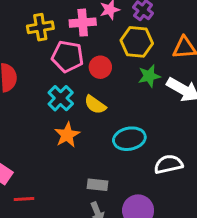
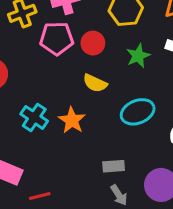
green star: (149, 76) -> (138, 56), moved
cyan cross: (61, 98) -> (34, 117), moved

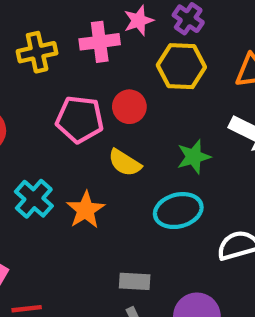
pink pentagon: (57, 38) -> (80, 119), moved
green star: (138, 56) -> (194, 157), moved

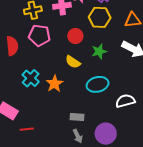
pink pentagon: (80, 119) -> (39, 35), moved
green star: (194, 157) -> (99, 51), moved

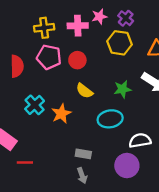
red circle: (75, 36) -> (77, 60), moved
green star: (99, 51) -> (123, 89), moved
purple circle: (106, 134) -> (127, 166), moved

